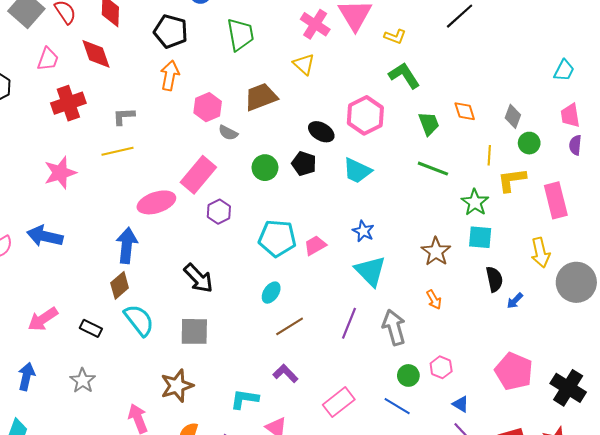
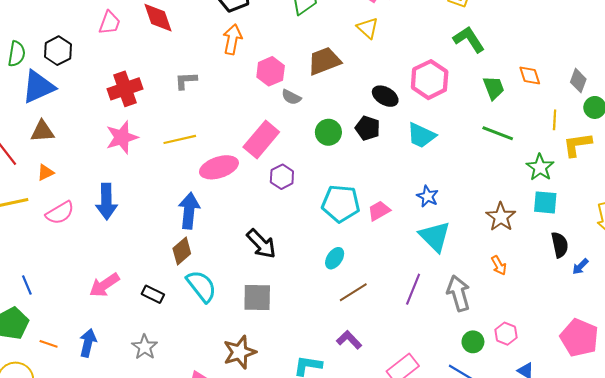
red cross: (68, 103) -> (125, 89), moved
yellow line: (118, 151) -> (180, 139), moved
blue arrow: (45, 236) -> (106, 201), turned -104

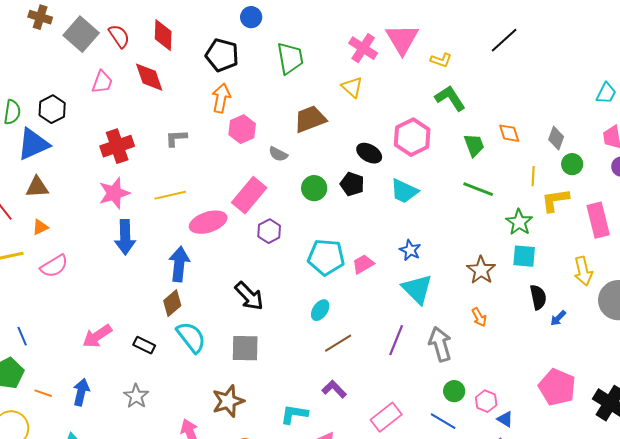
pink hexagon: (271, 71) -> (242, 129), moved
blue arrow: (106, 201) -> (125, 237), moved
pink hexagon: (506, 334) -> (486, 401), moved

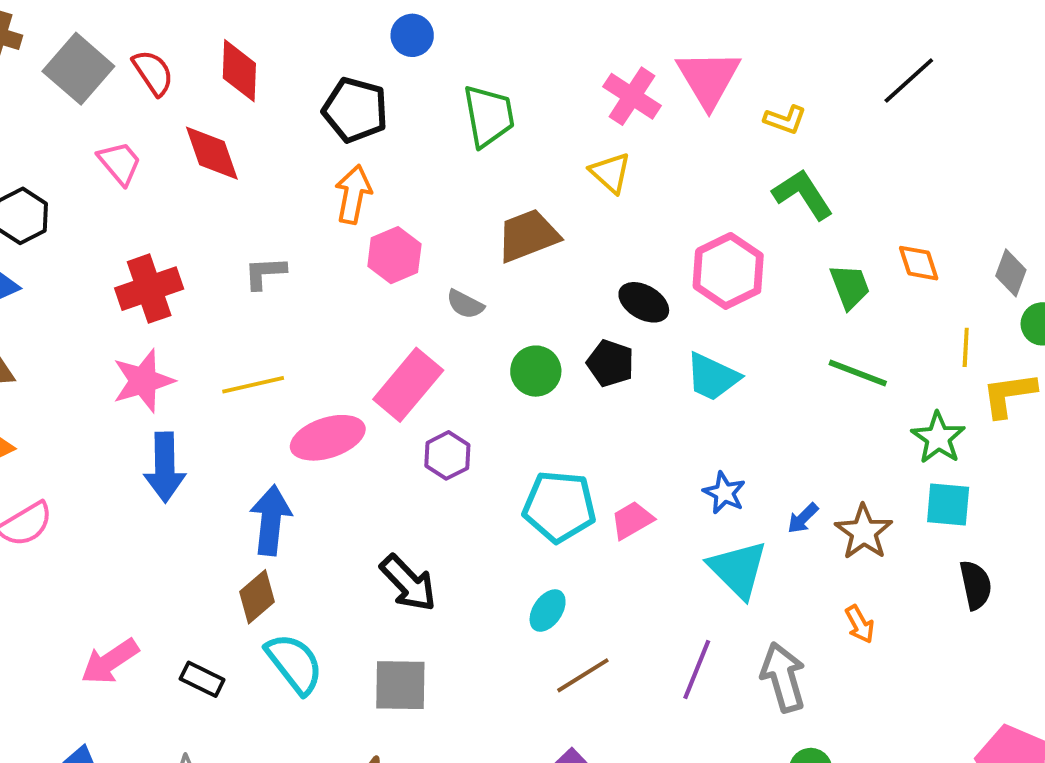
pink trapezoid: (102, 82) -> (120, 163), turned -60
blue arrow: (558, 318) -> (803, 518), moved

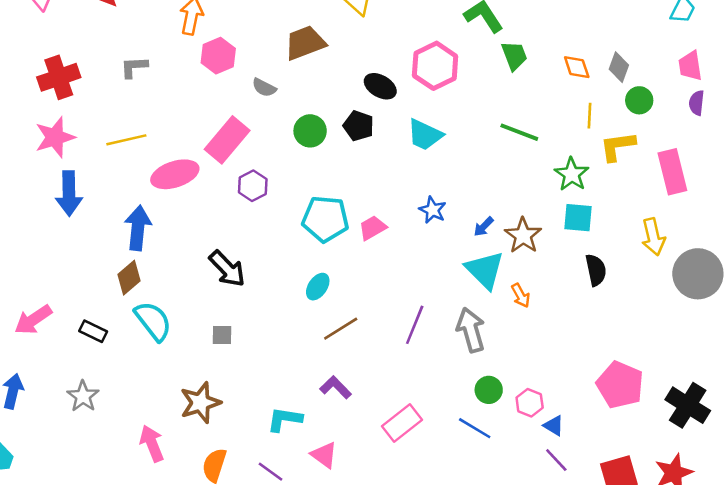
orange diamond: (919, 263) -> (577, 67), moved
green trapezoid: (850, 287) -> (514, 56), moved
cyan triangle: (738, 569) -> (485, 270), moved
gray square: (400, 685) -> (222, 335), size x0.6

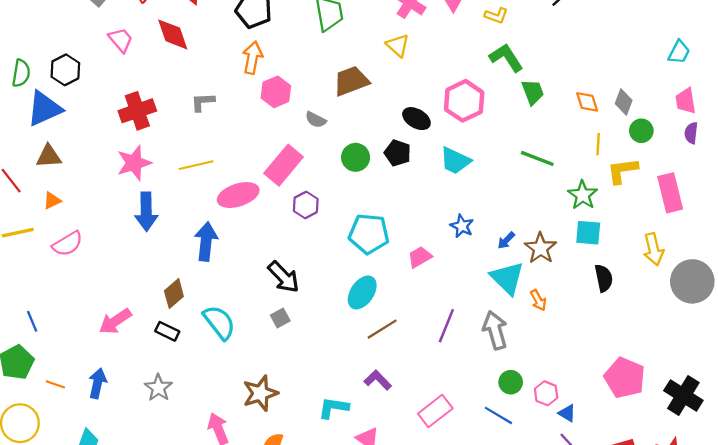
pink trapezoid: (373, 228) -> (420, 257), moved
brown diamond: (129, 278) -> (174, 294), moved
cyan ellipse: (318, 287) -> (362, 292), size x1.4
gray square: (222, 335) -> (280, 318), moved, turned -30

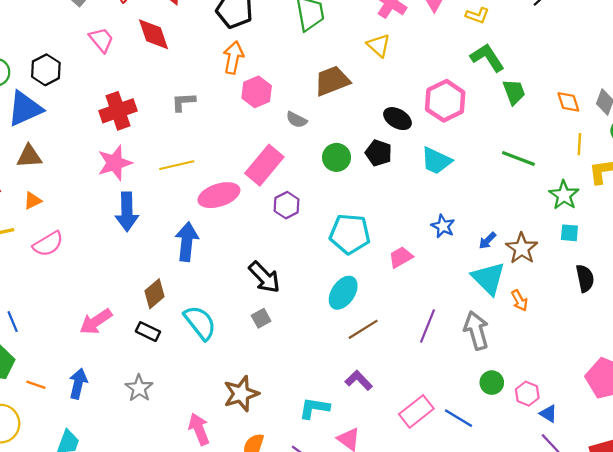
cyan square: (588, 233) -> (569, 233), size x0.7
blue line: (498, 415) -> (459, 418), moved

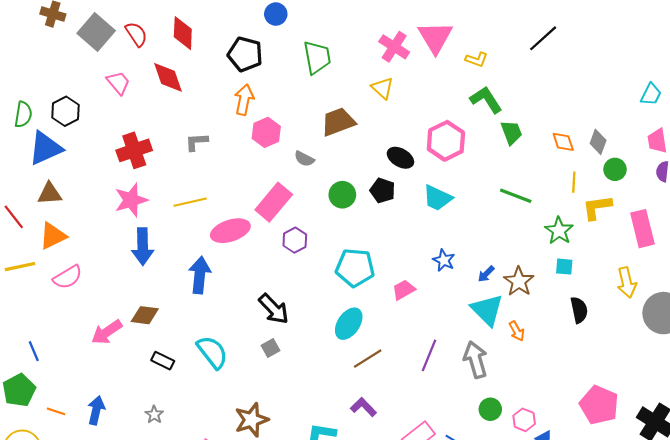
orange triangle: (33, 201) -> (53, 236), size x1.6
brown diamond: (155, 294) -> (145, 315), moved, turned 48
pink arrow: (96, 322) -> (107, 332), moved
gray star: (139, 388) -> (154, 415), size x0.7

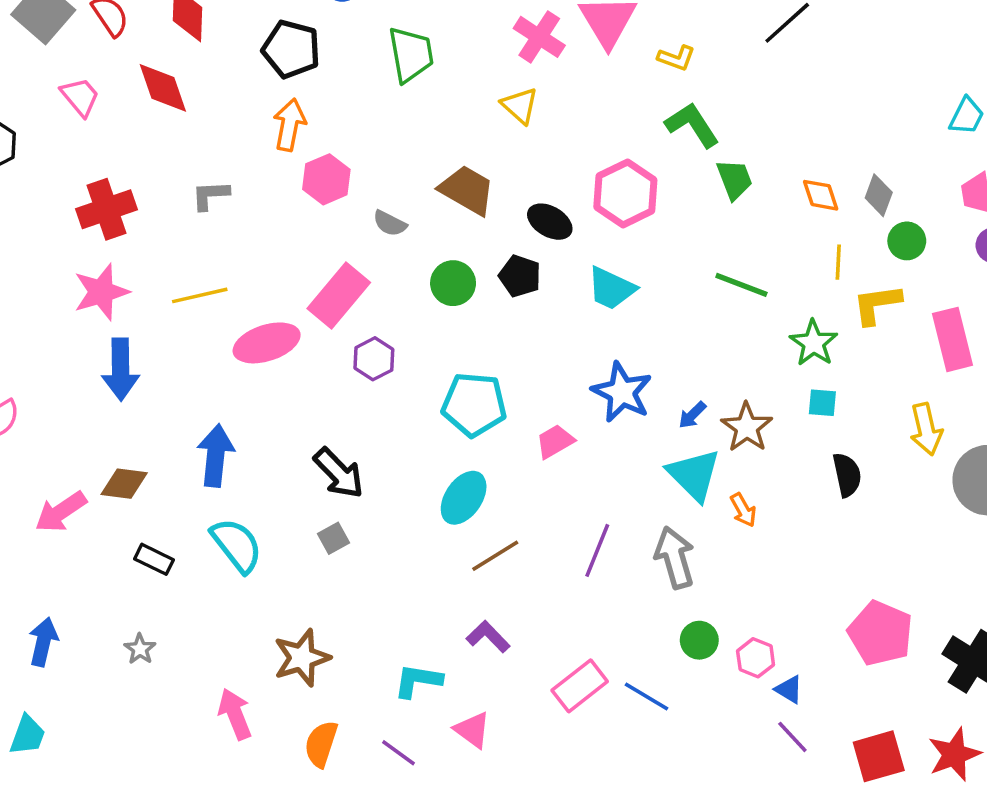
brown trapezoid: (338, 122) -> (467, 190), moved, turned 51
blue star: (444, 260) -> (622, 392), size x1.6
blue arrow: (200, 275) -> (216, 456), moved

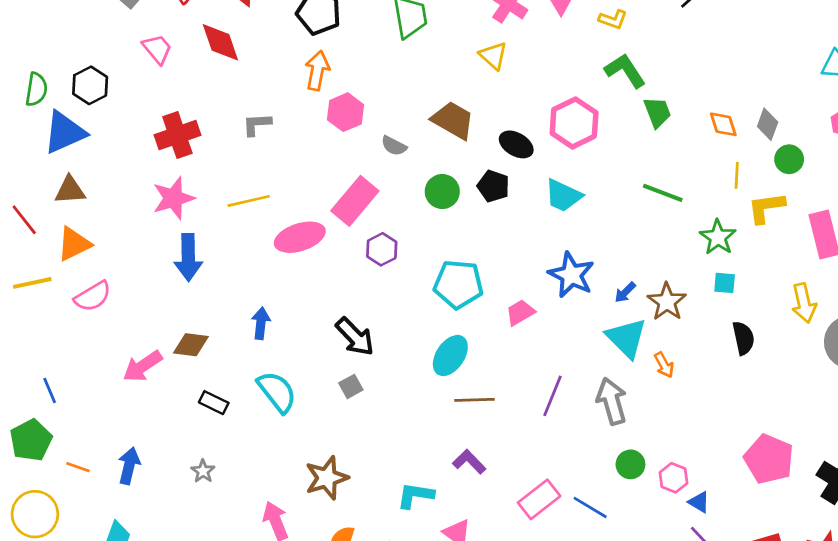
blue arrow: (216, 456) -> (261, 323), size x0.7
brown line: (495, 556) -> (475, 400), turned 30

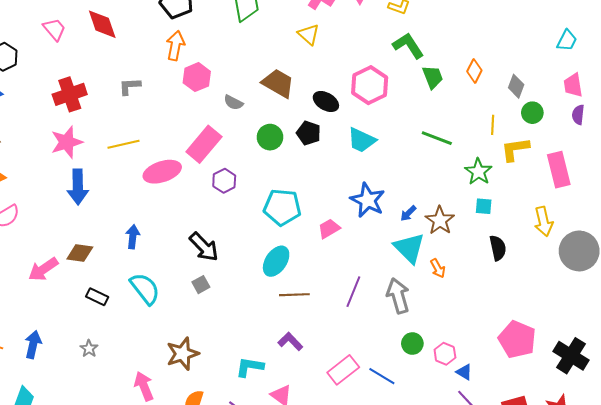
orange diamond: (723, 124) -> (474, 71), moved, turned 45

